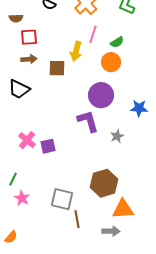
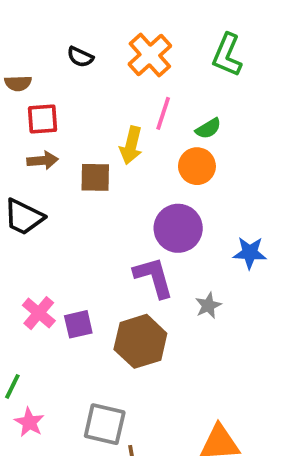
brown hexagon: (104, 183) -> (140, 341), moved

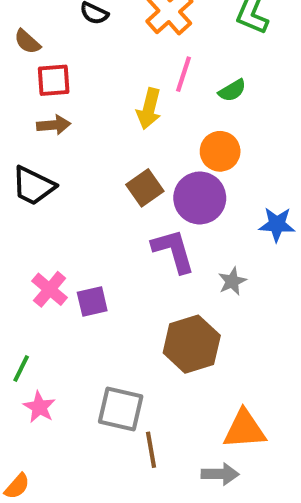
brown semicircle: (18, 83) -> (27, 42), turned 44
orange circle: (197, 166) -> (220, 151), moved
brown square: (95, 177) -> (145, 188), moved, turned -36
brown hexagon: (140, 341) -> (192, 344), moved

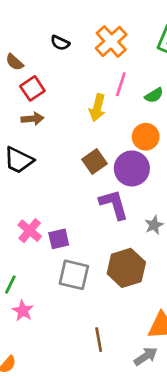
red square: (54, 80) -> (32, 88), turned -30
gray square: (121, 409) -> (74, 275), moved
gray arrow: (220, 474) -> (146, 356), turned -35

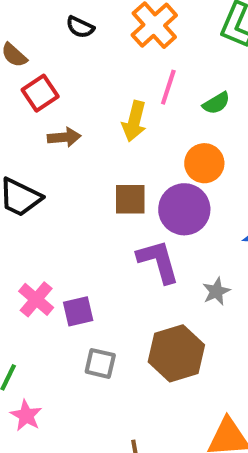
brown arrow: (32, 119) -> (64, 137), moved
brown square: (95, 162) -> (130, 199), turned 35
gray square: (74, 275) -> (100, 363), size x0.7

